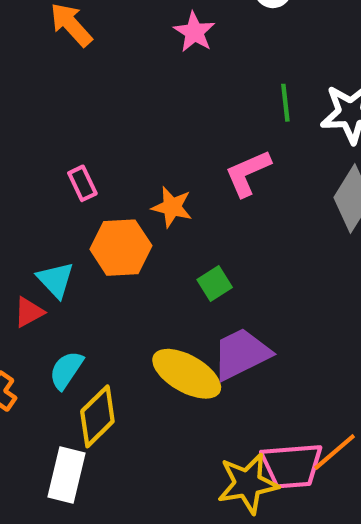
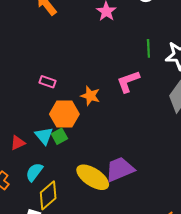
pink rectangle: (82, 183) -> (48, 82), turned -49
cyan triangle: (56, 280) -> (44, 136), moved
green square: (215, 283) -> (59, 136), moved

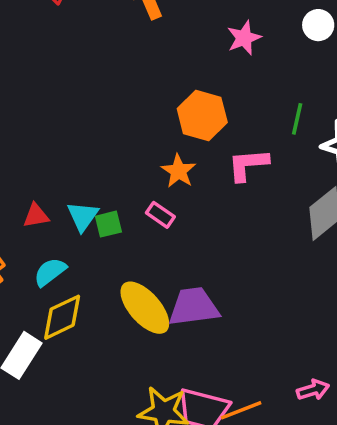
pink rectangle: (48, 82) -> (160, 215), moved
orange hexagon: (64, 114) -> (202, 116), moved

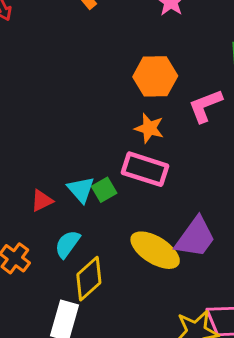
pink rectangle: (160, 215) -> (145, 169), size x1.8
purple trapezoid: (194, 307) -> (195, 237), turned 150

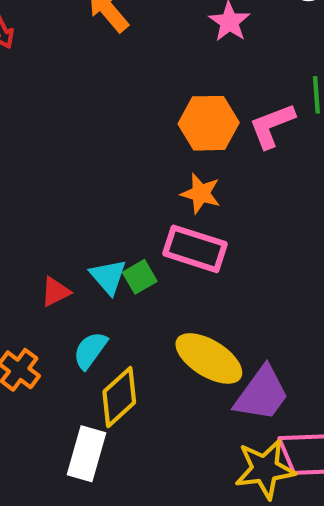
pink L-shape: (205, 106) -> (272, 126), moved
purple trapezoid: (195, 237) -> (262, 394), moved

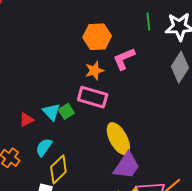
pink L-shape: (272, 126) -> (124, 59), moved
orange star: (201, 194) -> (94, 71), turned -30
yellow ellipse: (209, 358) -> (118, 139), moved, turned 32

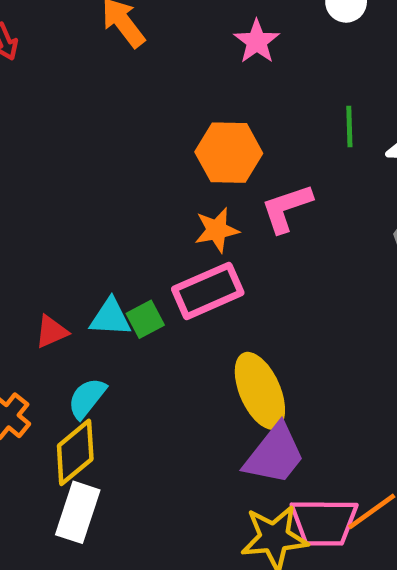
pink rectangle: (93, 97) -> (208, 291), turned -44
cyan triangle: (51, 112) -> (110, 317), turned -48
yellow diamond: (58, 169) -> (75, 452), moved

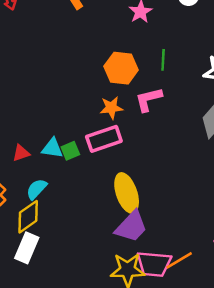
green line: (349, 127) -> (163, 60), moved

